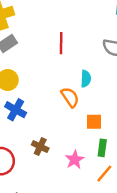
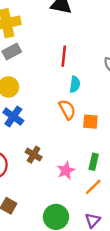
cyan semicircle: (86, 79) -> (75, 84), moved
orange square: (94, 122) -> (90, 122), moved

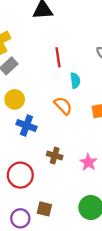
orange semicircle: (67, 110) -> (63, 106), moved

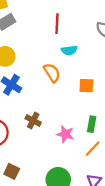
cyan semicircle: (75, 81) -> (69, 50), turned 77
pink star: (88, 162) -> (65, 134), turned -30

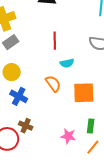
orange square: (86, 86) -> (84, 93), size x1.6
brown cross: (33, 120) -> (26, 126), moved

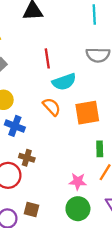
cyan semicircle: (67, 63) -> (64, 82), size x1.5
pink star: (68, 136) -> (78, 181), moved

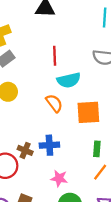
blue cross: (15, 126) -> (49, 145), moved, turned -30
pink star: (78, 181) -> (59, 178), moved

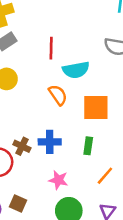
red line: (55, 56) -> (51, 48), moved
green rectangle: (97, 149) -> (88, 146), moved

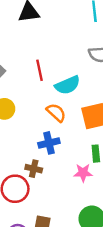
blue cross: (50, 142) -> (49, 143), moved
pink star: (58, 180) -> (83, 173), moved

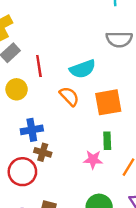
red line: (39, 70) -> (39, 66), moved
blue cross: (49, 143) -> (32, 130), moved

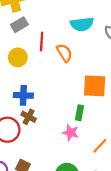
cyan semicircle: (83, 69) -> (82, 24), moved
orange semicircle: (69, 96) -> (64, 53), moved
green rectangle: (107, 141) -> (80, 113), moved

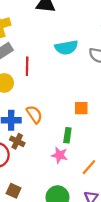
orange semicircle: (64, 53) -> (34, 114), moved
orange square: (95, 86) -> (81, 108), size x0.6

